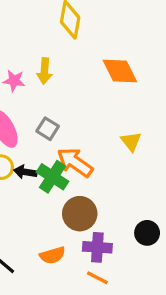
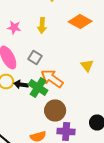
yellow arrow: (44, 71) -> (42, 26), moved
orange diamond: (120, 71) -> (80, 22), turned -35

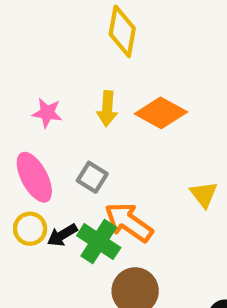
orange diamond: (80, 22) -> (161, 113), moved
black arrow: (21, 84) -> (62, 235), turned -40

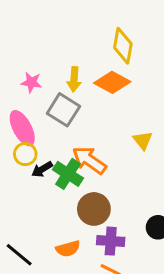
yellow diamond: (122, 31) -> (123, 46), moved
gray square: (92, 177) -> (63, 110), moved, size x1.5
yellow circle: (30, 229) -> (25, 154), moved

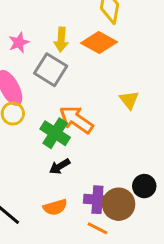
pink star: (31, 82) -> (19, 43), turned -30
black arrow: (42, 169) -> (60, 166), moved
brown circle: (94, 209) -> (119, 204), moved

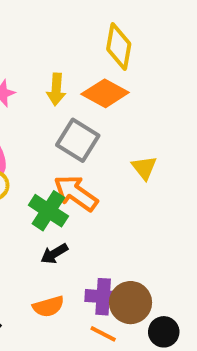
gray square: (51, 70) -> (78, 140), moved
black circle: (144, 186) -> (164, 332), moved

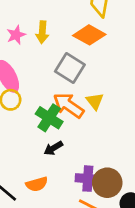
yellow arrow: (56, 89) -> (42, 32), moved
yellow triangle: (144, 168) -> (95, 101), moved
orange semicircle: (48, 306) -> (37, 184), moved

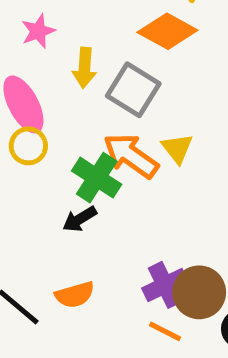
yellow arrow: (42, 32) -> (84, 68), moved
black arrow: (53, 148) -> (80, 219), moved
purple cross: (88, 179) -> (165, 285), turned -30

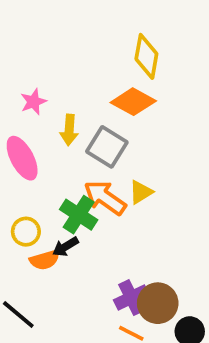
yellow circle: (28, 146) -> (26, 232), moved
yellow triangle: (177, 148) -> (141, 192), turned 36
orange semicircle: (75, 295) -> (45, 260), moved

